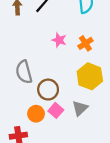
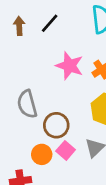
pink star: (59, 40) -> (70, 66), size x1.5

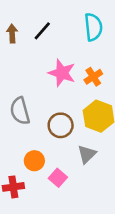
brown circle: (56, 125) -> (61, 125), moved
pink square: (66, 150) -> (58, 178), moved

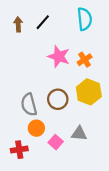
gray semicircle: (20, 111) -> (29, 105), moved
gray triangle: (87, 154) -> (79, 133), moved, turned 49

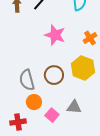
orange cross: (85, 60) -> (90, 38), moved

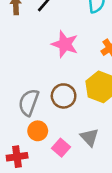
gray semicircle: (27, 80) -> (29, 102), turned 35
gray triangle: (74, 107) -> (89, 137), turned 42

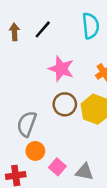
brown circle: (64, 96) -> (65, 104), moved
gray triangle: (89, 137) -> (84, 172), moved, turned -36

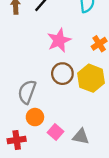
pink star: (61, 69) -> (59, 40), turned 30

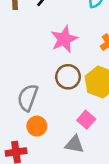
pink square: (56, 132) -> (86, 120), moved
gray triangle: (81, 137) -> (74, 144), moved

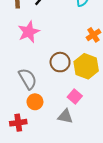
pink star: (64, 39) -> (29, 32), moved
gray semicircle: (28, 98) -> (28, 79), turned 130

